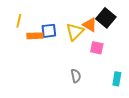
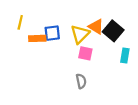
black square: (106, 18) -> (113, 31), moved
pink square: (97, 48) -> (85, 53), moved
cyan rectangle: (117, 79) -> (125, 56), moved

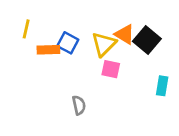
blue square: (52, 33) -> (68, 43), turned 35
cyan rectangle: (125, 56) -> (162, 86), moved
gray semicircle: (81, 81) -> (79, 105), moved

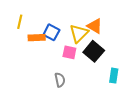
black square: (147, 40) -> (94, 51), moved
pink square: (111, 69) -> (69, 52), moved
cyan rectangle: (162, 86) -> (114, 76), moved

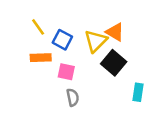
yellow line: (20, 22) -> (38, 27), moved, turned -48
orange rectangle: (37, 38) -> (41, 58), moved
pink square: (69, 52) -> (66, 72), moved

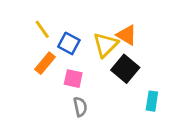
orange rectangle: (41, 58) -> (45, 63), turned -48

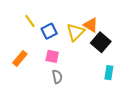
blue square: (69, 43) -> (49, 31), turned 35
orange rectangle: (45, 63) -> (20, 58), moved
black square: (125, 69) -> (101, 42), moved

